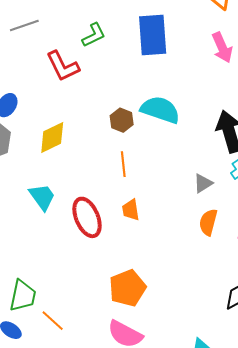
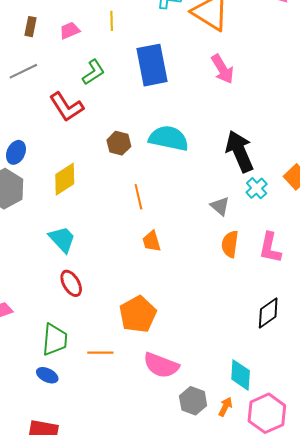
brown hexagon: (122, 120) -> (119, 143), moved
gray triangle: (203, 183) -> (220, 206), turned -40
red ellipse: (87, 217) -> (71, 283), moved, size x0.7
orange pentagon: (127, 288) -> (138, 314), moved
orange line: (53, 321) -> (100, 353), moved, turned -35

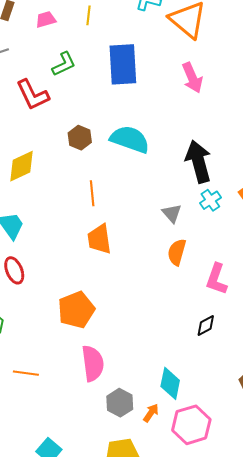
orange trapezoid: (152, 241) -> (99, 239), size x1.4
pink L-shape: (270, 248) -> (217, 279), moved
black diamond: (268, 313) -> (206, 325), size x0.7
orange line: (100, 353) -> (26, 373), moved
pink semicircle: (161, 365) -> (93, 363), turned -126

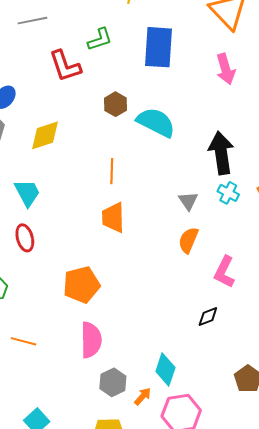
brown hexagon: (80, 138) -> (116, 104), moved
cyan cross: (210, 200) -> (228, 193), turned -35

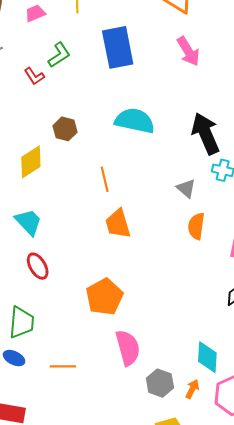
red L-shape: (65, 66) -> (34, 76), moved, size x0.6
brown hexagon: (116, 104) -> (65, 129), moved

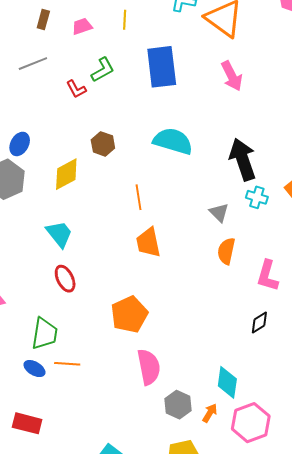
orange line: (63, 366) -> (67, 364), moved

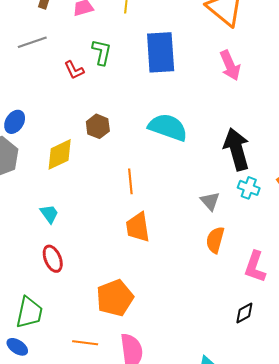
green L-shape: (103, 70) -> (102, 52), turned -52
cyan trapezoid: (59, 234) -> (49, 214), size x0.7
orange line: (67, 364) -> (85, 343), moved

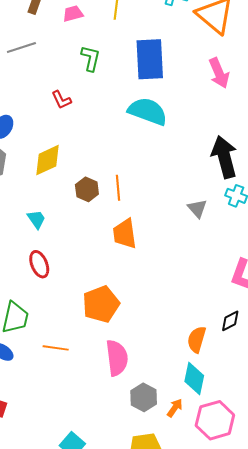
red L-shape: (74, 70) -> (61, 100), moved
brown hexagon: (98, 126) -> (87, 189), moved
cyan semicircle: (168, 127) -> (148, 111), moved
orange semicircle: (215, 240) -> (197, 339), moved
orange line: (85, 343) -> (56, 348), moved

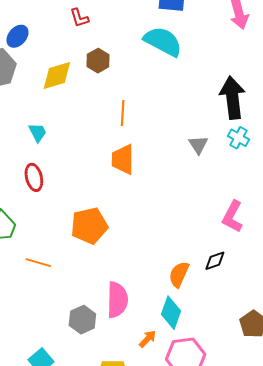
brown hexagon: (87, 189) -> (98, 61), moved
pink semicircle: (117, 358) -> (117, 300), moved
gray hexagon: (144, 397) -> (82, 320), moved

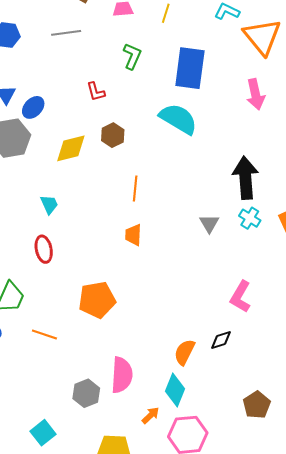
orange trapezoid: (123, 159) -> (133, 235), size x0.7

